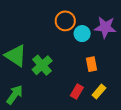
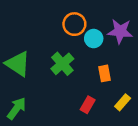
green cross: (42, 65) -> (62, 64), moved
yellow rectangle: (99, 92) -> (123, 102), moved

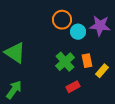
green cross: (62, 64) -> (65, 62), moved
yellow rectangle: (123, 102) -> (102, 71), moved
red rectangle: (88, 105) -> (73, 87), turned 32

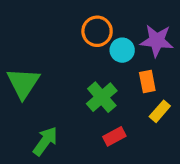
green triangle: (15, 53) -> (23, 83), turned 30
orange rectangle: (87, 61) -> (147, 81), moved
green arrow: (14, 90) -> (45, 141), moved

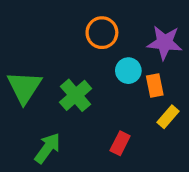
cyan circle: (122, 50) -> (128, 71), moved
green cross: (102, 97) -> (76, 95), moved
red rectangle: (114, 136) -> (120, 143), turned -35

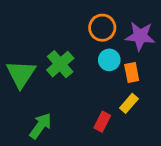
orange circle: (102, 33) -> (102, 28), moved
green cross: (76, 95) -> (60, 64), moved
yellow rectangle: (168, 117) -> (129, 103), moved

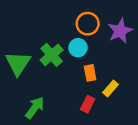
purple star: (140, 36) -> (120, 31), turned -30
cyan circle: (109, 60) -> (78, 48), moved
orange rectangle: (132, 73) -> (90, 73), moved

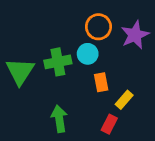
green cross: (52, 55) -> (58, 62), turned 30
red rectangle: (88, 104) -> (109, 124), moved
green arrow: (35, 108) -> (59, 119), moved, turned -45

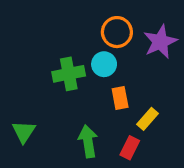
green triangle: (20, 71) -> (24, 132), moved, size x0.7
green arrow: (59, 119) -> (88, 141), moved

